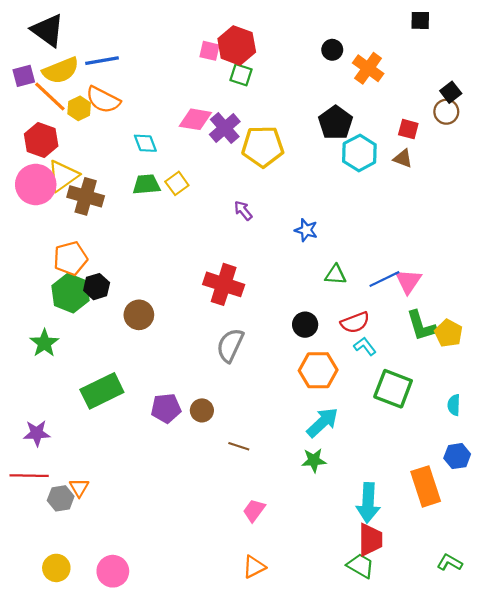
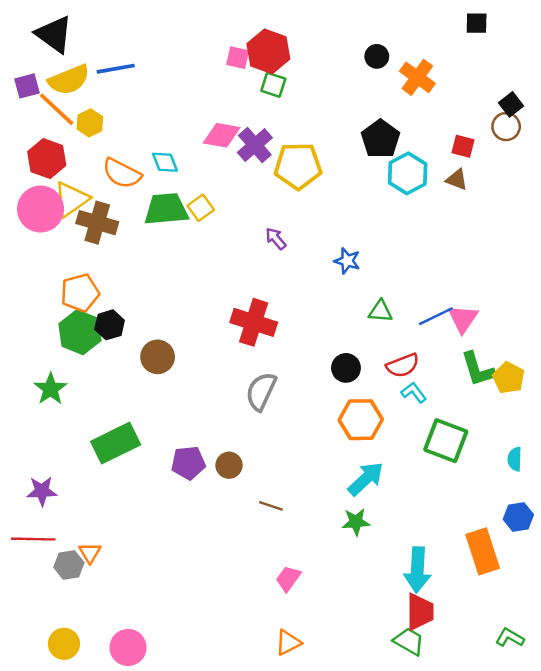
orange semicircle: (103, 100) -> (122, 173), moved
green trapezoid: (146, 184) -> (166, 209), size x1.4

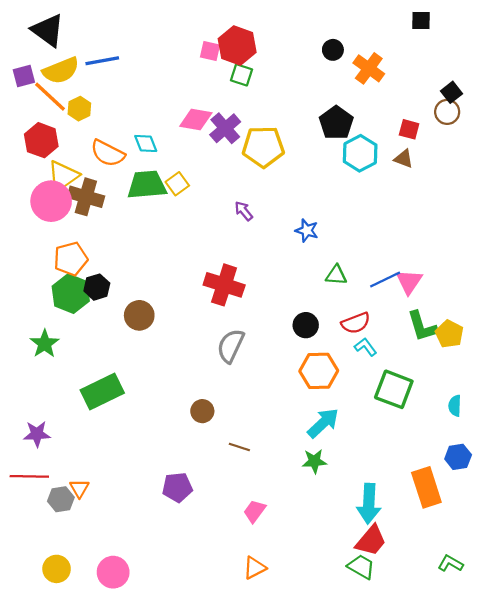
pink circle: (41, 209) -> (51, 201), moved
purple pentagon: (188, 463) -> (177, 487), moved
red trapezoid: (420, 612) -> (371, 541), turned 40

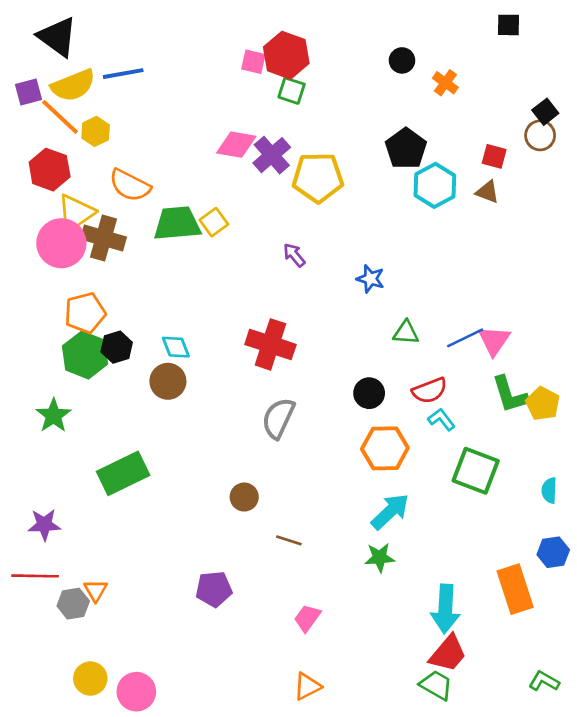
orange cross: (369, 68) -> (445, 83), size x0.7
cyan diamond: (146, 143) -> (176, 347), moved
yellow circle: (57, 569) -> (90, 679), moved

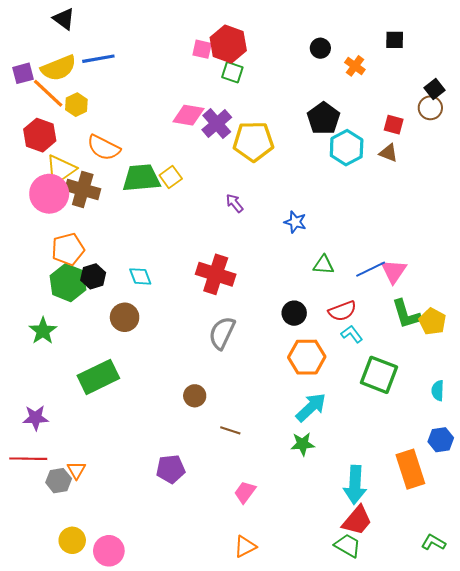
black square: (509, 25) -> (395, 40), moved
black triangle: (57, 37) -> (64, 19), moved, size x0.7
brown circle: (168, 381) -> (125, 317), moved

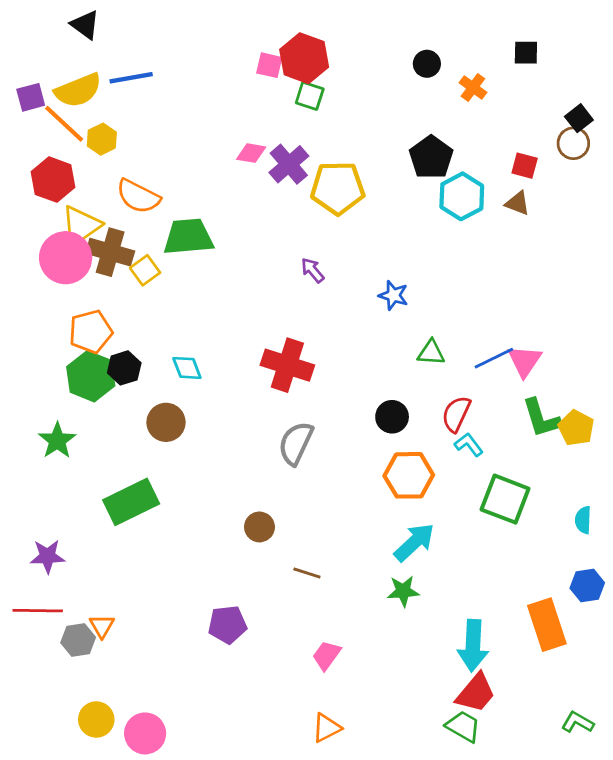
pink diamond: (188, 115) -> (251, 153), size x0.7
yellow square: (171, 177) -> (145, 270), moved
red semicircle: (342, 311) -> (456, 414), turned 136

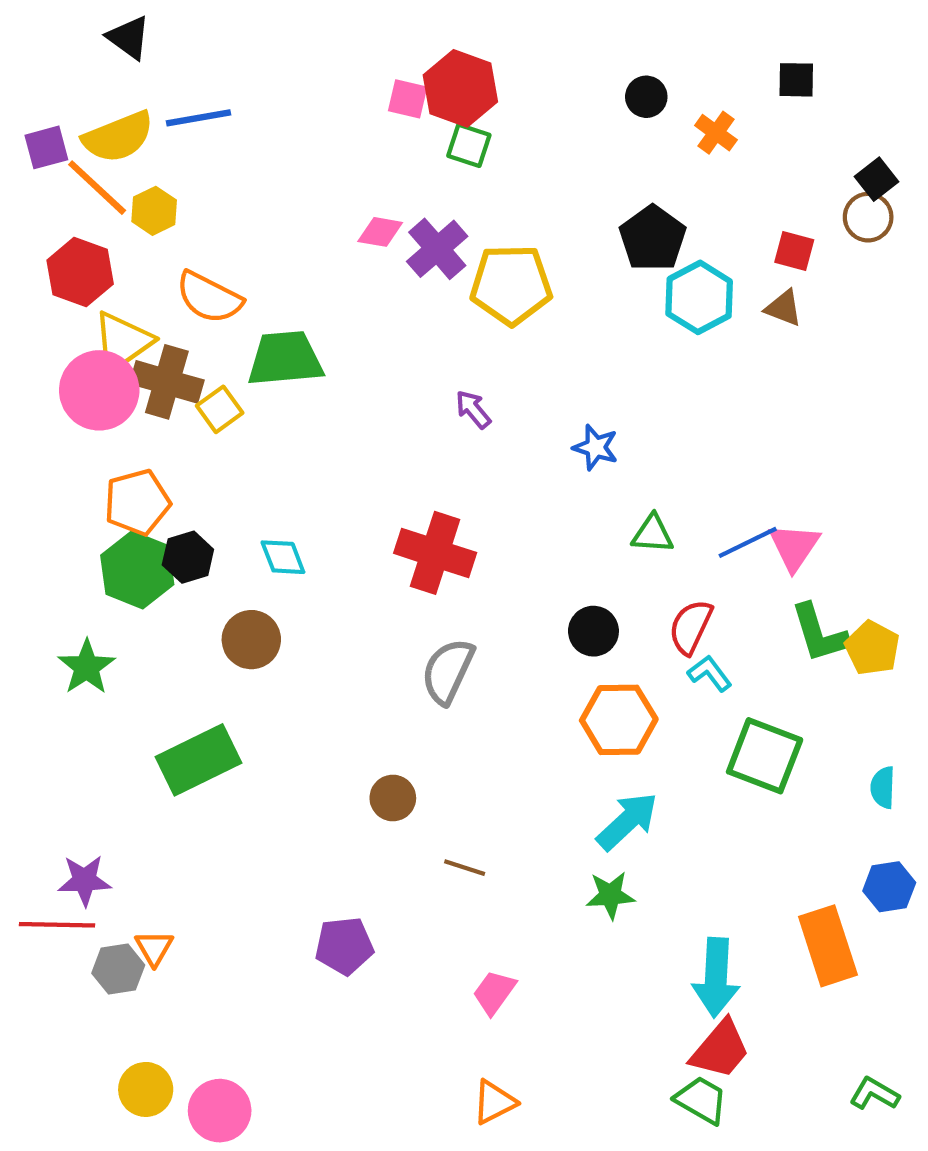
purple star: (47, 556) -> (84, 880), moved

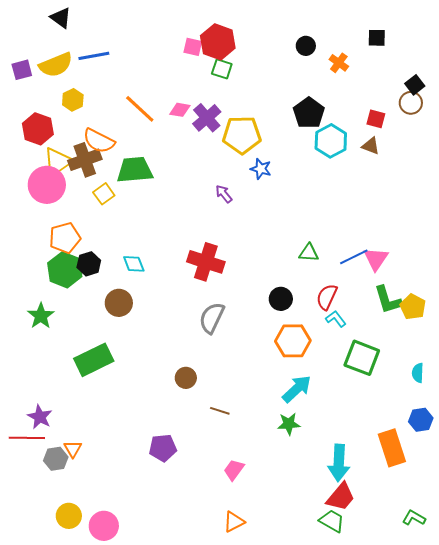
orange line: (97, 188) -> (140, 109), moved
brown cross: (167, 382) -> (85, 160), moved, turned -36
blue star: (596, 447) -> (261, 169), moved
purple star: (84, 880) -> (40, 417), turned 30

